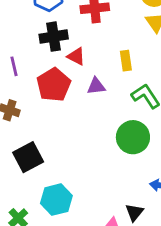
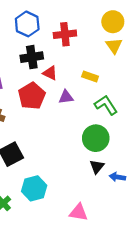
yellow rectangle: (126, 61) -> (90, 76), turned -63
black triangle: (134, 212) -> (97, 167), moved

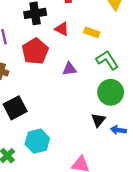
red triangle: (50, 73) -> (62, 29), moved
purple triangle: (66, 97) -> (70, 69), moved
green circle: (96, 138) -> (111, 92), moved

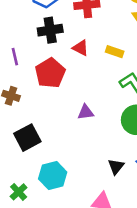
purple triangle: (70, 69) -> (86, 112), moved
black triangle: (98, 120) -> (116, 167), moved

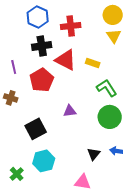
red triangle: (81, 48) -> (66, 60), size x1.6
black square: (27, 138) -> (36, 129), moved

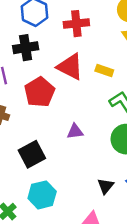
black cross: (42, 46) -> (26, 48), moved

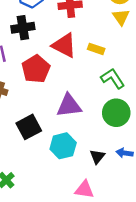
purple triangle: (75, 131) -> (69, 106), size x1.6
cyan hexagon: (42, 195) -> (63, 146), moved

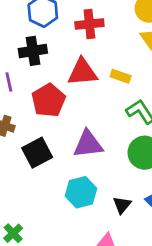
red triangle: (64, 45) -> (82, 72), turned -32
black square: (29, 127) -> (37, 153), moved

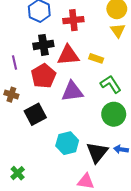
black cross: (33, 51) -> (43, 45), moved
purple triangle: (88, 144) -> (72, 91), moved
black triangle: (122, 205) -> (97, 152), size x1.6

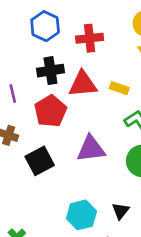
purple triangle: (72, 91) -> (91, 149), moved
cyan hexagon: (67, 143) -> (81, 215), moved
black triangle: (97, 152) -> (121, 211), size x0.6

